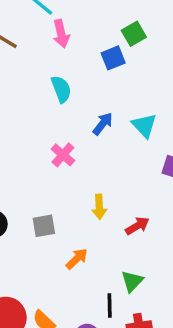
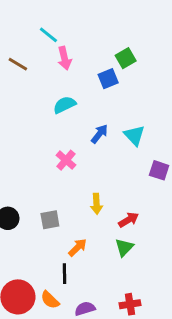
cyan semicircle: (61, 89) -> (65, 105), turned -95
green triangle: (132, 281) -> (124, 247), moved
black line: (110, 305) -> (65, 274), moved

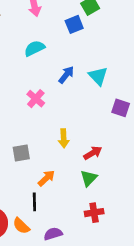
red cross: (130, 304) -> (94, 213), moved

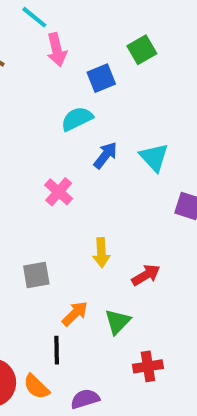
blue square: (74, 24) -> (101, 78), moved
cyan semicircle: (34, 48) -> (77, 119), moved
green triangle: (89, 178) -> (117, 322), moved

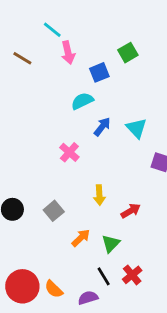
gray square: (36, 275) -> (54, 211), turned -30
black line: (57, 350) -> (104, 276), moved, turned -30
red cross: (148, 366) -> (132, 275), turned -30

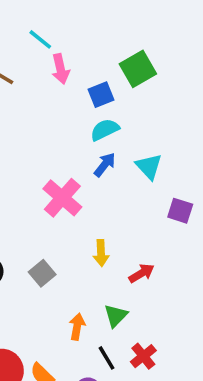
green square: (128, 53) -> (138, 69), size x1.4
cyan semicircle: (82, 101) -> (105, 130), moved
pink cross: (69, 152) -> (62, 198), size x1.5
orange arrow: (81, 238) -> (77, 327), moved, turned -36

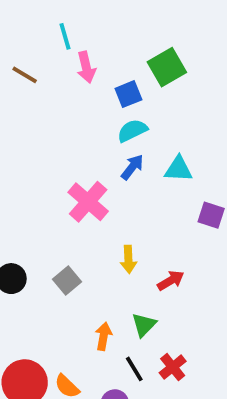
cyan line: (40, 39) -> (65, 36), turned 35
cyan triangle: (149, 166) -> (178, 169), turned -44

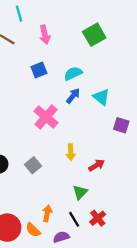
cyan line: (65, 36) -> (19, 14), moved
blue square: (128, 94) -> (39, 70), moved
cyan triangle: (178, 169) -> (101, 97), turned 36
orange arrow: (103, 336) -> (47, 213), moved

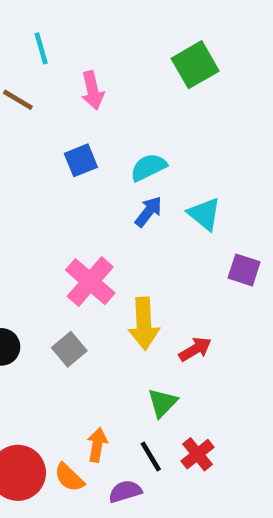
green square: (94, 35) -> (195, 65), moved
pink cross: (46, 117) -> (90, 282), moved
yellow arrow: (71, 152) -> (144, 324), size x1.5

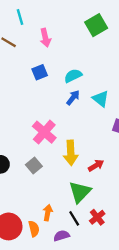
green triangle: (162, 403) -> (80, 192), size x1.5
orange semicircle: (69, 477) -> (34, 229), turned -147

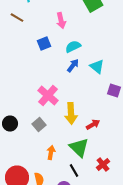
pink arrow: (45, 38) -> (61, 21), moved
green triangle: (80, 192) -> (79, 148), turned -30
orange arrow: (48, 213) -> (51, 153), moved
red cross: (97, 217) -> (103, 165), moved

